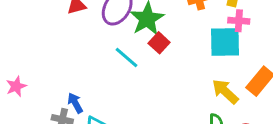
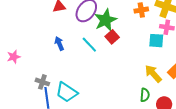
cyan square: (225, 42) -> (156, 41), size x0.7
blue arrow: (75, 103) -> (59, 43), moved

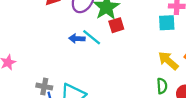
red square: (112, 37) -> (116, 25), turned 32
blue arrow: (59, 43) -> (77, 39), moved, turned -56

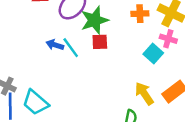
cyan square: (167, 23) -> (153, 53), turned 30

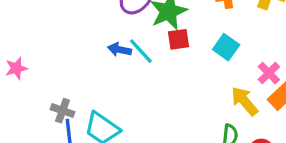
pink cross: (168, 39) -> (269, 73), moved, turned 35
cyan square: (153, 53) -> (226, 47), moved

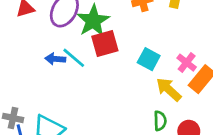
red square: (178, 39) -> (105, 44), size x1.4
cyan square: (226, 47) -> (149, 59), moved

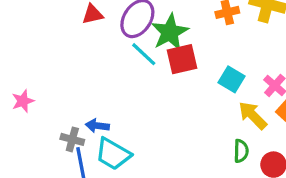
cyan line: (74, 58) -> (144, 54), moved
blue arrow: (55, 59) -> (97, 126), moved

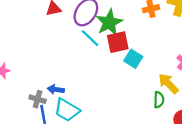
cyan square: (232, 79) -> (133, 59), moved
green semicircle: (241, 151) -> (159, 100), moved

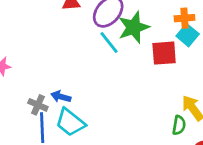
red square: (118, 42) -> (164, 53), moved
cyan square: (133, 59) -> (188, 35), moved

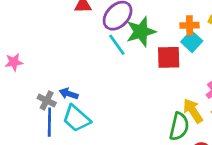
green semicircle: (179, 125) -> (179, 126), size x1.5

